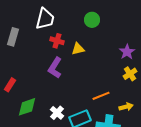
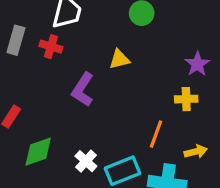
red cross: (57, 41) -> (51, 47), moved
yellow cross: (130, 74) -> (186, 99), moved, turned 32
orange line: (101, 96) -> (156, 134), turned -48

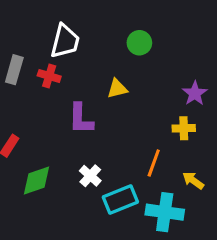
purple L-shape: (83, 90) -> (81, 119), turned -32
yellow arrow: (196, 152) -> (193, 180), turned -130
white cross: (86, 161) -> (90, 176), moved

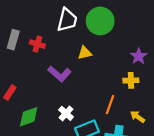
white trapezoid: (65, 41) -> (67, 20), moved
green circle: (139, 43) -> (100, 21), size x1.6
purple L-shape: (81, 119) -> (59, 74), turned -50

